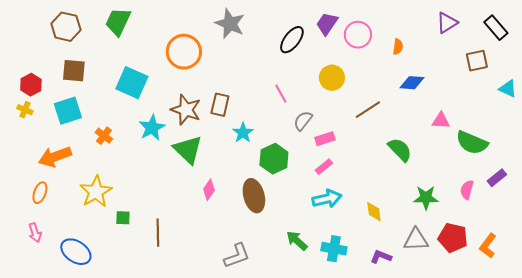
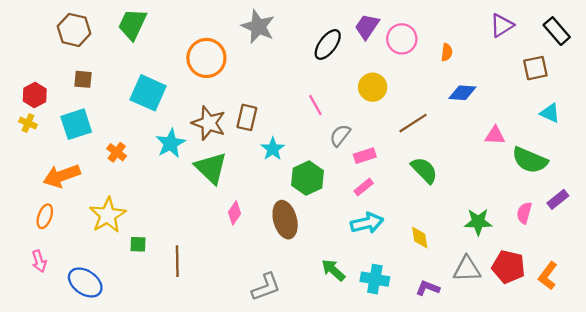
brown square: (74, 71) -> (83, 79), size x0.7
cyan triangle: (508, 89) -> (550, 113), moved
green semicircle: (400, 150) -> (424, 170), moved

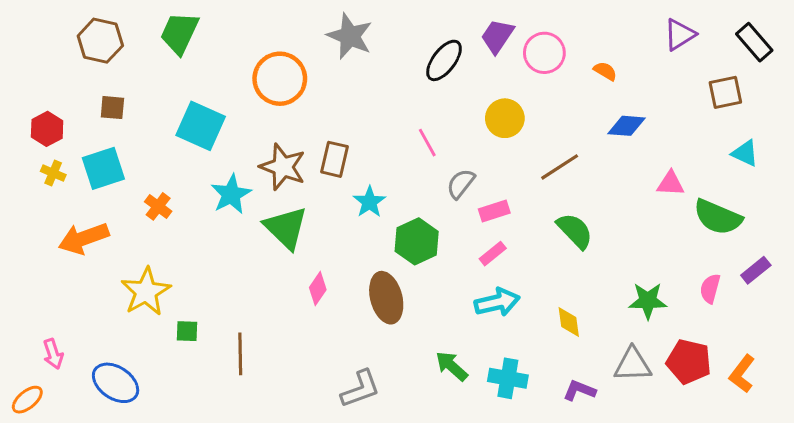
orange semicircle: (447, 52) -> (605, 71), turned -66
yellow cross: (28, 123) -> (53, 173), moved
orange ellipse: (45, 216) -> (27, 400), moved, turned 30

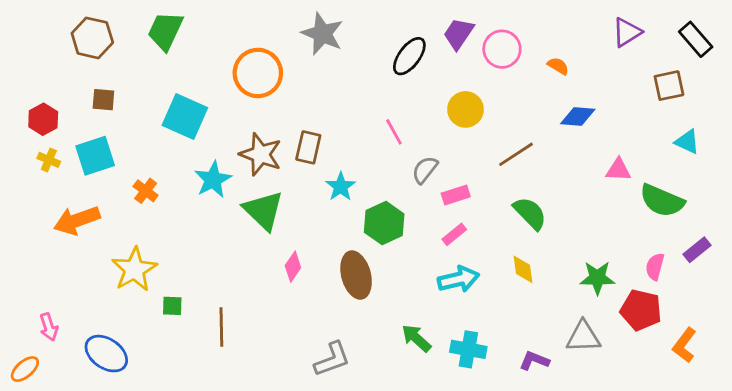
yellow diamond: (569, 322) -> (523, 269), moved
red pentagon: (689, 362) -> (641, 310), moved

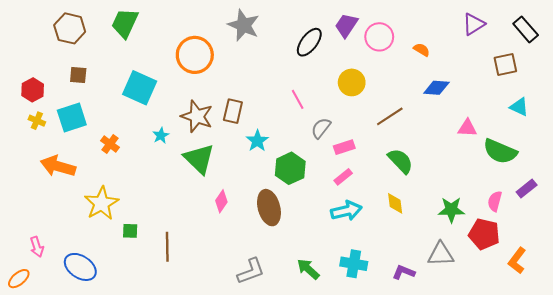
cyan star: (213, 180) -> (161, 135), size x0.6
orange arrow: (77, 220) -> (58, 166), turned 36
green arrow: (416, 338) -> (308, 269), moved

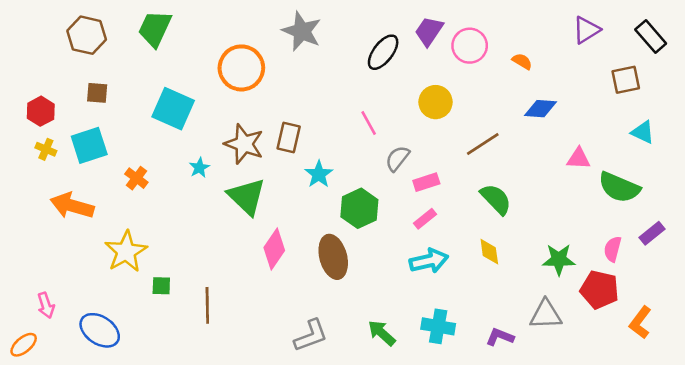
pink diamond: (221, 201) -> (274, 249), size x1.4

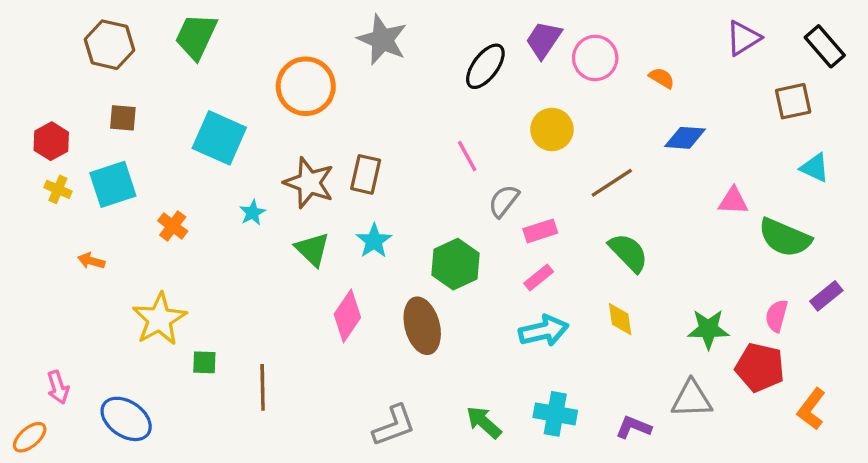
cyan star: (319, 174) -> (374, 241), moved
green triangle: (247, 196) -> (312, 249), size x0.7
orange arrow: (72, 206) -> (91, 261), size x0.5

